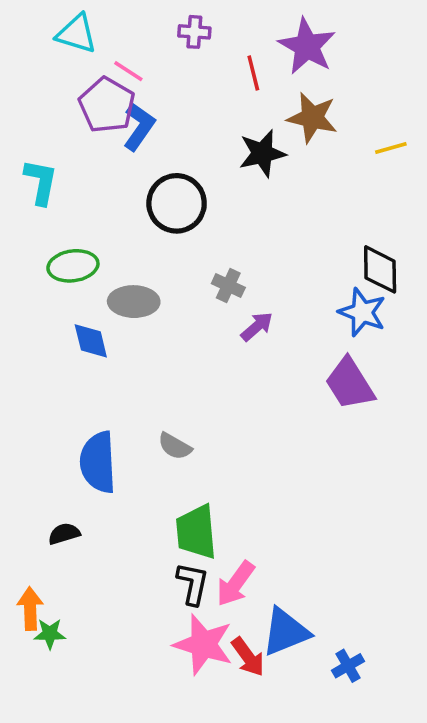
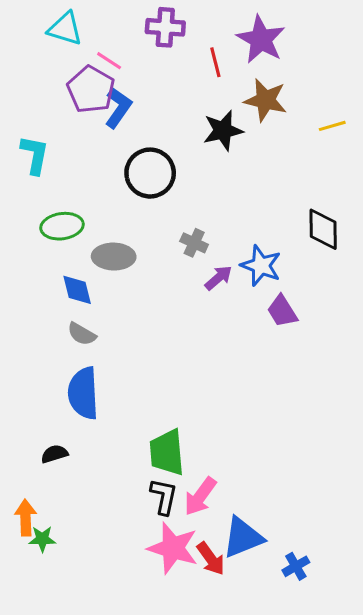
purple cross: (194, 32) -> (165, 27), size x1.4
blue star: (362, 312) -> (261, 266), moved
purple trapezoid: (350, 384) -> (282, 311), moved, size x0.7
gray semicircle: (175, 446) -> (82, 334), moved

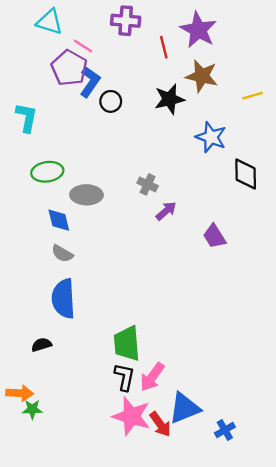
black circle: (150, 173) -> (111, 101), moved, size x0.6
blue star: (261, 266) -> (211, 137), moved
orange arrow: (26, 518) -> (20, 393), turned 95

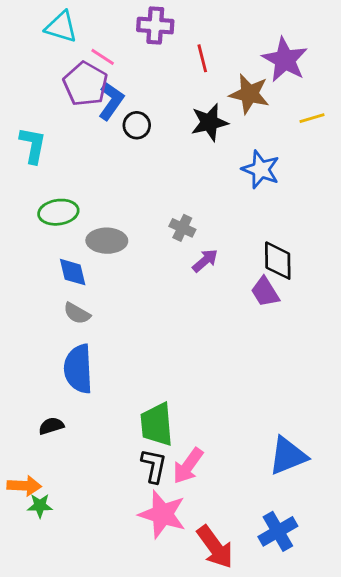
purple star: (198, 30) -> (285, 60), moved
black diamond: (246, 174) -> (278, 261), moved
blue triangle: (184, 408) -> (288, 456), moved
red arrow: (160, 424) -> (215, 547), moved, size x1.4
blue cross: (225, 430) -> (278, 531), size x1.5

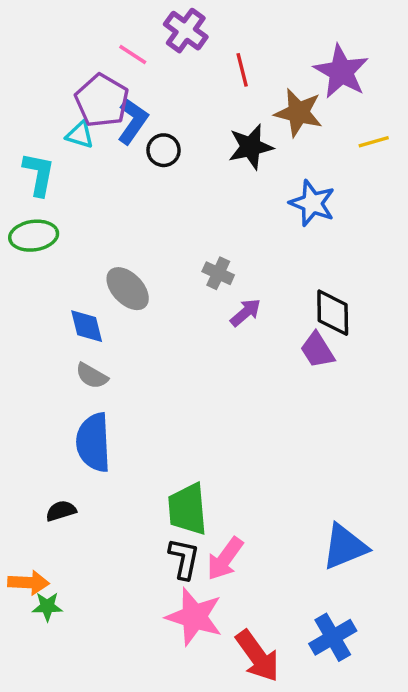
purple cross: (155, 26) -> (186, 31), turned 32
cyan triangle: (61, 27) -> (80, 135), moved, size x0.7
pink line: (103, 57) -> (133, 54), moved
green ellipse: (58, 212) -> (34, 236), moved
gray ellipse: (107, 241) -> (128, 289), turned 45

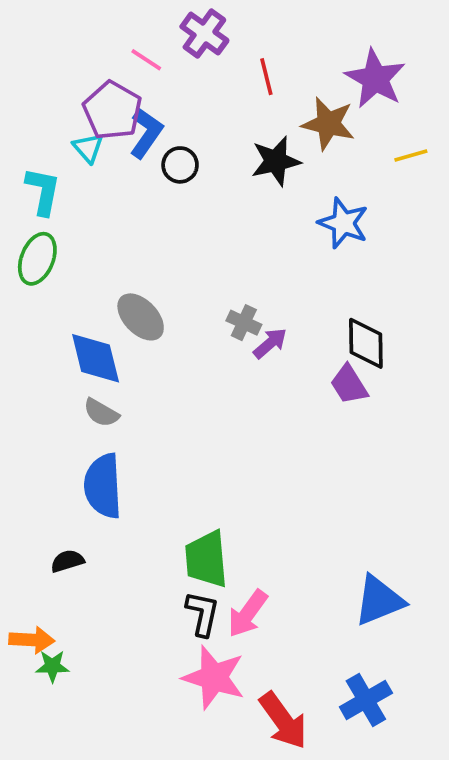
cyan triangle: (80, 135) -> (88, 148), turned 32
green ellipse: (34, 236) -> (37, 259), turned -60
gray cross: (218, 273) -> (244, 323), moved
blue diamond: (87, 326) -> (96, 358), size x1.4

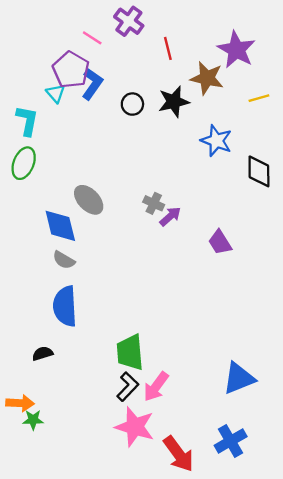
black circle: (180, 165) -> (132, 104), moved
black diamond: (366, 343) -> (259, 171), moved
black L-shape: (203, 614) -> (128, 387), turned 32

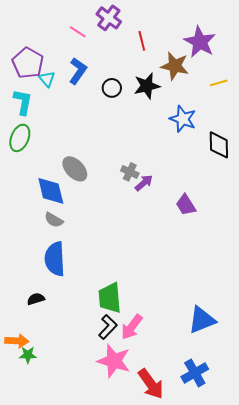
purple pentagon: (71, 70) -> (28, 63), moved

